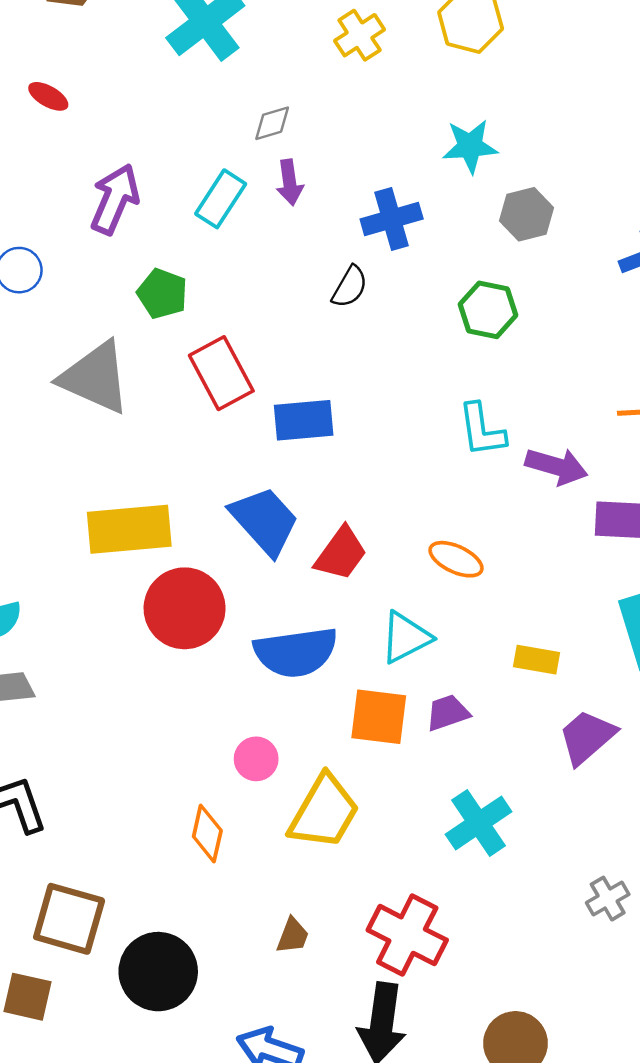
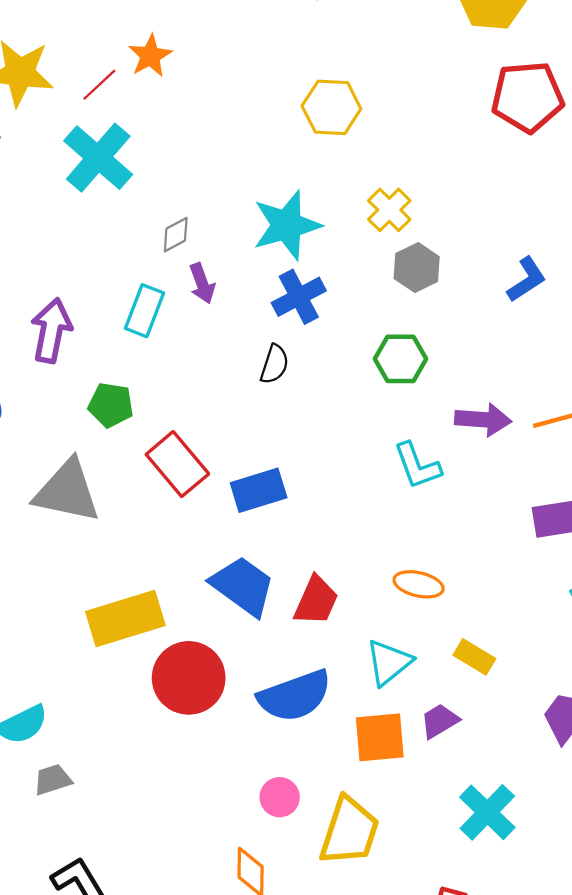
yellow cross: (360, 35) -> (389, 210), moved
cyan star: (470, 146) -> (287, 225), moved, size x1.4
purple arrow: (556, 466) -> (483, 420), moved
yellow rectangle: (536, 660) -> (474, 657), moved, turned 33

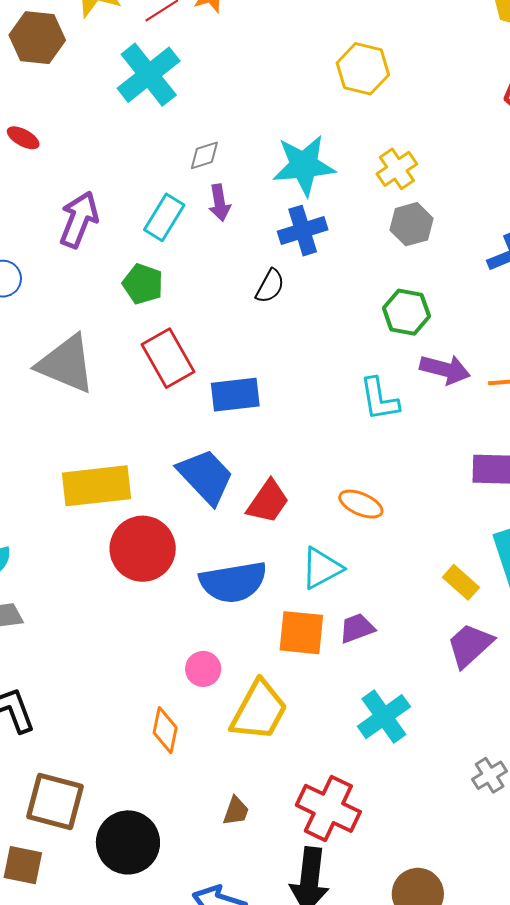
green hexagon: (400, 359) -> (406, 312), moved
green pentagon: (111, 405) -> (143, 284), moved
yellow rectangle: (474, 657) -> (461, 582), moved

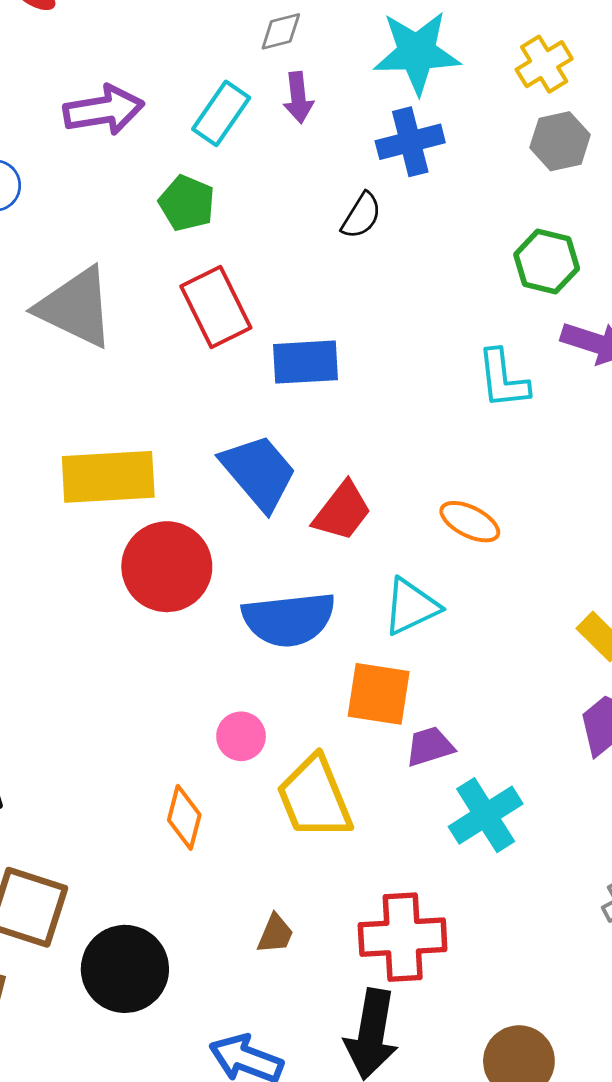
purple arrow: (79, 220) -> (104, 110), turned 56
purple trapezoid: (357, 628) -> (430, 747), moved
yellow trapezoid: (259, 711) -> (315, 798), turned 126
red cross: (328, 808) -> (403, 937), turned -32

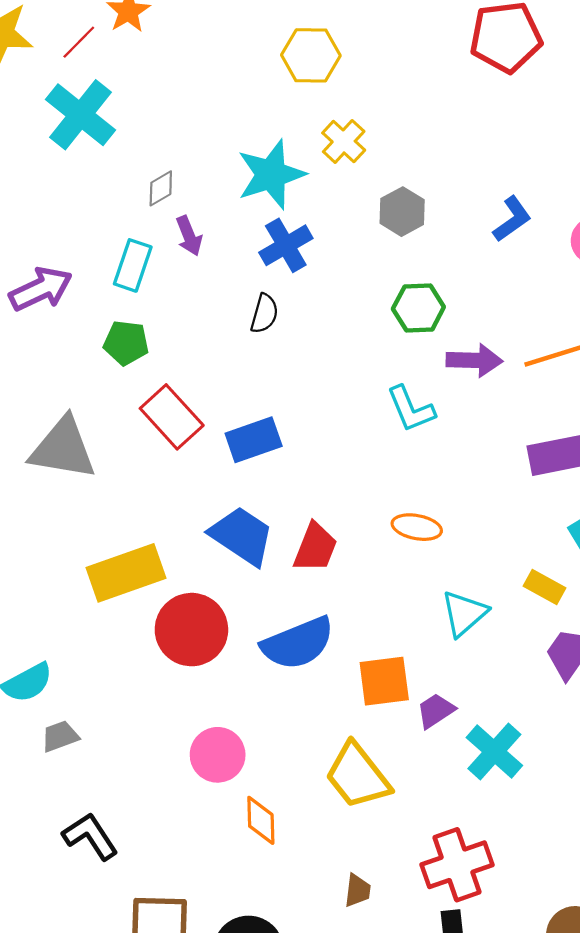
yellow cross: (544, 64) -> (344, 141), moved
cyan triangle: (411, 607) -> (464, 613), moved
pink circle: (241, 736) -> (218, 755), moved, size x1.4

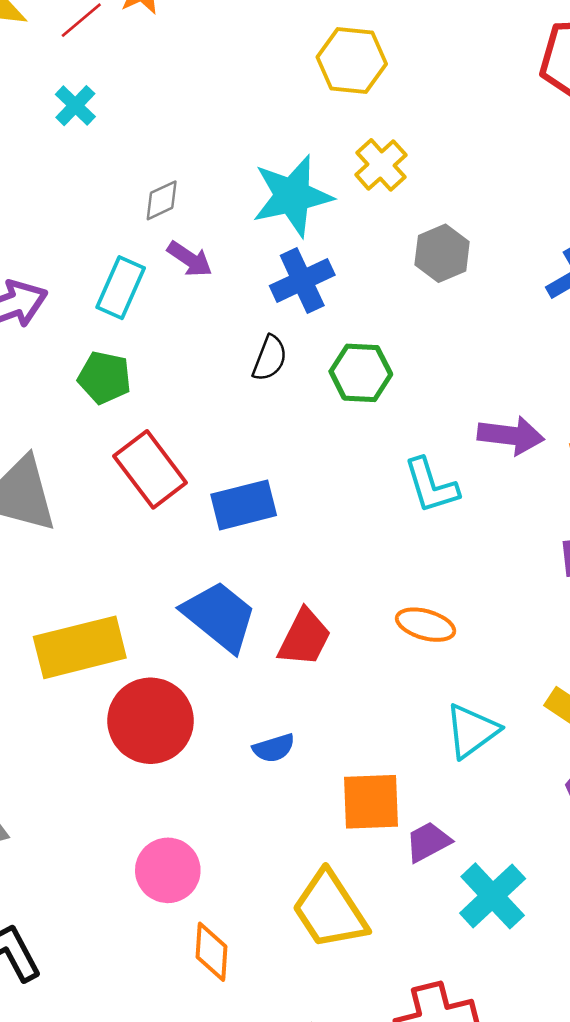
cyan cross: (80, 115) -> (75, 106), size x0.5
purple arrow: (189, 236) -> (190, 259), turned -39
green hexagon: (418, 308) -> (361, 373), moved
blue semicircle: (298, 643) -> (274, 748), size x0.5

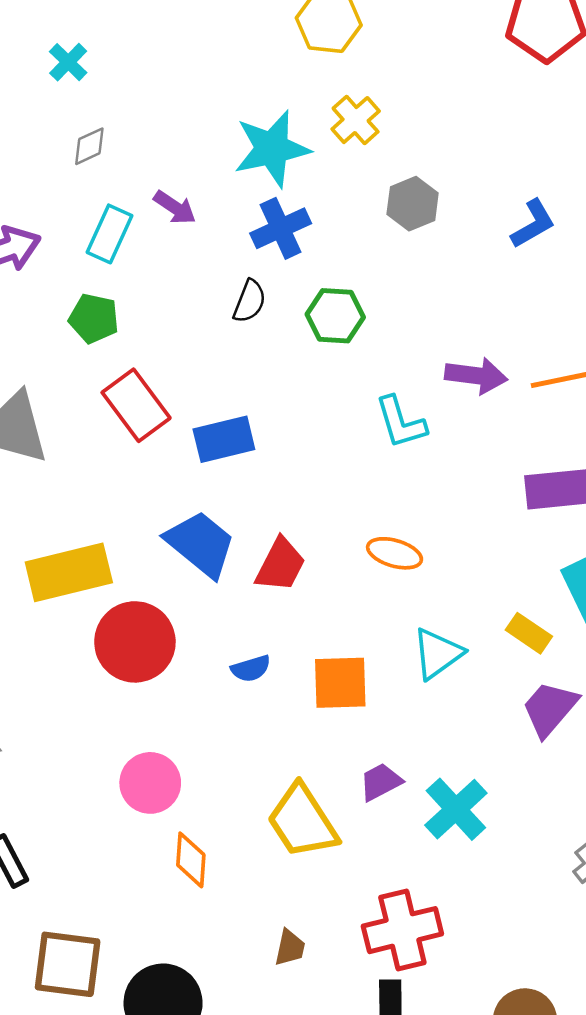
gray diamond: (162, 200) -> (89, 146), moved
orange square: (371, 802) -> (340, 683), moved
purple trapezoid: (428, 842) -> (381, 782), moved

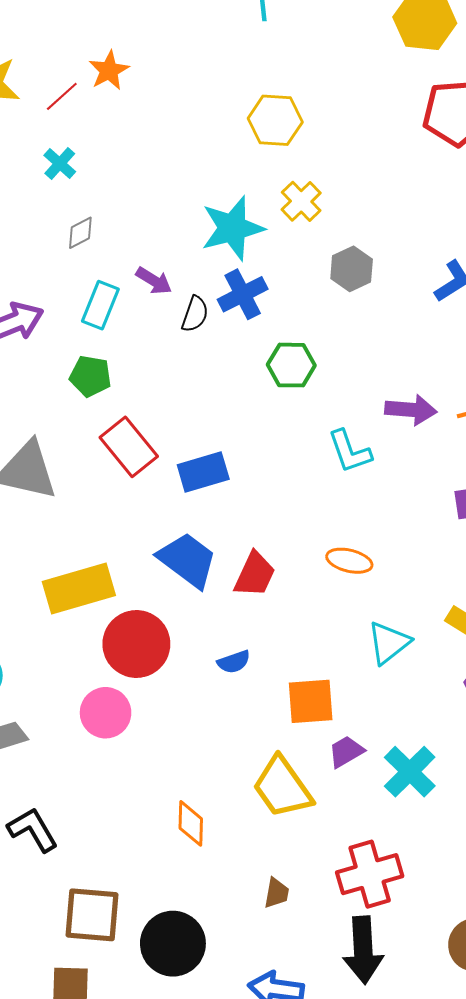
black semicircle: (250, 301) -> (195, 314), moved
orange square: (340, 683) -> (311, 701), moved
pink circle: (150, 783) -> (106, 713), moved

